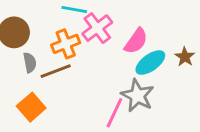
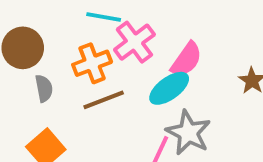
cyan ellipse: (150, 63) -> (169, 88), moved
brown line: (56, 71) -> (104, 100), moved

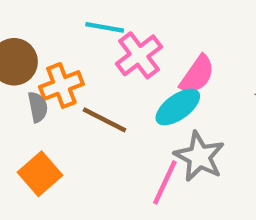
orange cross: (92, 63) -> (61, 85), moved
brown line: (104, 100) -> (105, 120), turned 48

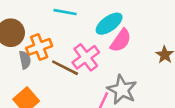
pink cross: (139, 55) -> (86, 57), moved
cyan ellipse: (178, 107) -> (109, 24), moved

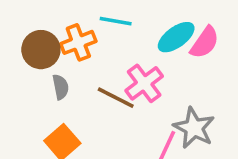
pink semicircle: (121, 40) -> (205, 42), moved
orange cross: (39, 47) -> (78, 42), moved

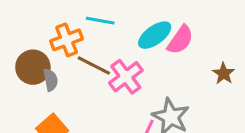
brown circle: (41, 50) -> (33, 67), moved
brown line: (116, 98) -> (94, 66), moved

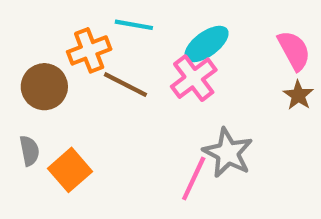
pink semicircle: (180, 40) -> (294, 50), moved, turned -64
pink cross: (126, 77) -> (194, 78), moved
gray semicircle: (51, 80) -> (29, 151), moved

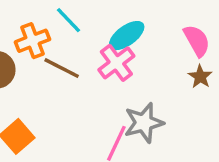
cyan line: (134, 25) -> (68, 20), turned 36
gray star: (228, 153) -> (144, 123), turned 30

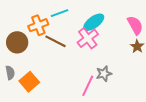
cyan line: (68, 20) -> (59, 13), turned -66
gray star: (144, 123) -> (104, 74), size x0.7

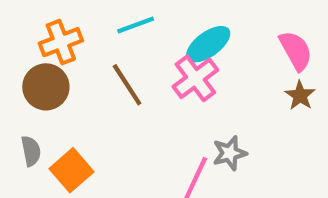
orange cross: (38, 25) -> (61, 42), moved
brown line: (55, 41) -> (127, 85), turned 30

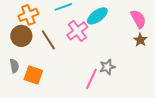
pink cross: (195, 78) -> (77, 31), moved
brown line: (127, 85) -> (48, 40), moved
orange square: (72, 170) -> (33, 75), turned -30

